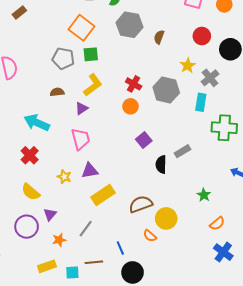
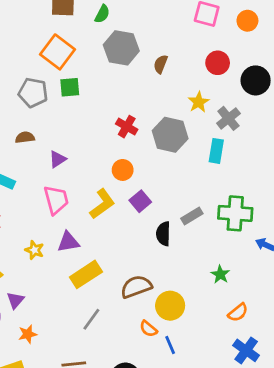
yellow L-shape: (93, 85) -> (102, 204), moved
orange circle: (130, 106) -> (123, 170), moved
green cross: (224, 128) -> (235, 213), moved
gray line: (86, 229) -> (91, 319), moved
blue line: (120, 248) -> (170, 345), moved

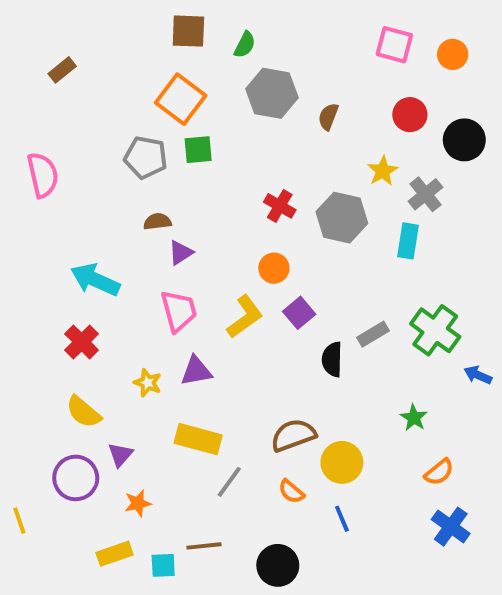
brown semicircle: (25, 137) -> (157, 221), moved
green cross: (235, 213) -> (435, 330), turned 32
yellow rectangle: (86, 274) -> (198, 439), moved, turned 48
orange semicircle: (148, 329) -> (291, 492), moved

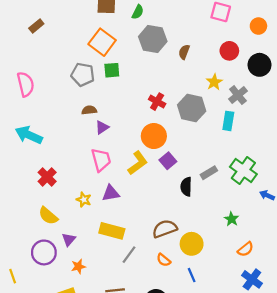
orange circle: (453, 54) -> (258, 26), moved
orange circle: (274, 268) -> (154, 136), size x1.5
cyan arrow: (95, 280) -> (29, 135), moved

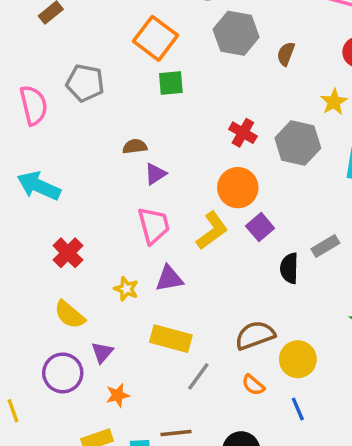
gray pentagon: (83, 75) -> (85, 83), moved

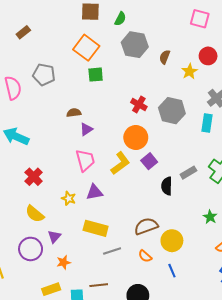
yellow star: (334, 102) -> (189, 71), moved
gray line: (198, 376) -> (112, 251), turned 36

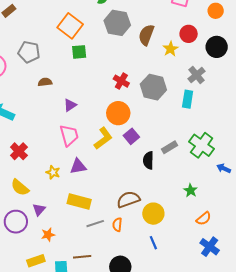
brown semicircle: (165, 57) -> (146, 35), size x1.5
brown semicircle: (74, 113) -> (45, 82), moved
orange semicircle: (145, 256) -> (117, 225), moved, turned 56

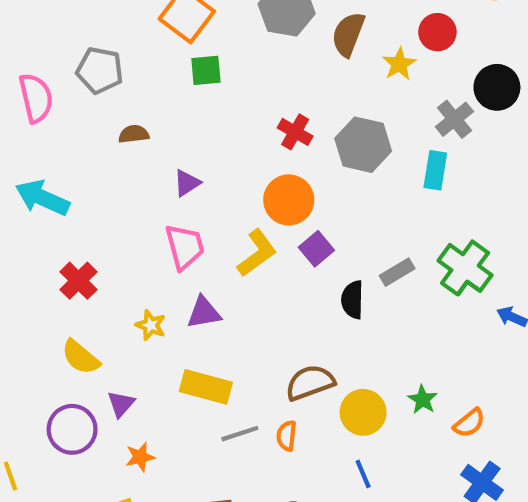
black circle: (217, 47) -> (497, 87), moved
green star: (191, 190) -> (423, 400), moved

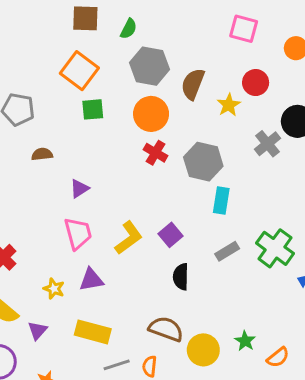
cyan rectangle: (435, 170) -> (221, 201), moved
orange circle: (289, 200) -> (151, 114), moved
black semicircle: (352, 300) -> (181, 277), moved
brown semicircle: (310, 383) -> (166, 329), turned 40
purple triangle: (121, 404) -> (38, 330), moved

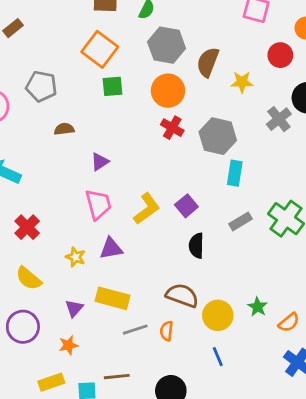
red circle: (256, 83) -> (280, 55), moved
yellow star: (229, 105) -> (242, 82), turned 30
purple triangle: (38, 330) -> (74, 308), moved

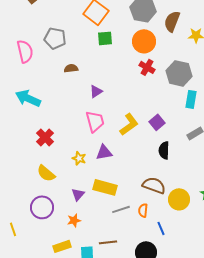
blue line: (218, 357) -> (161, 228), moved

